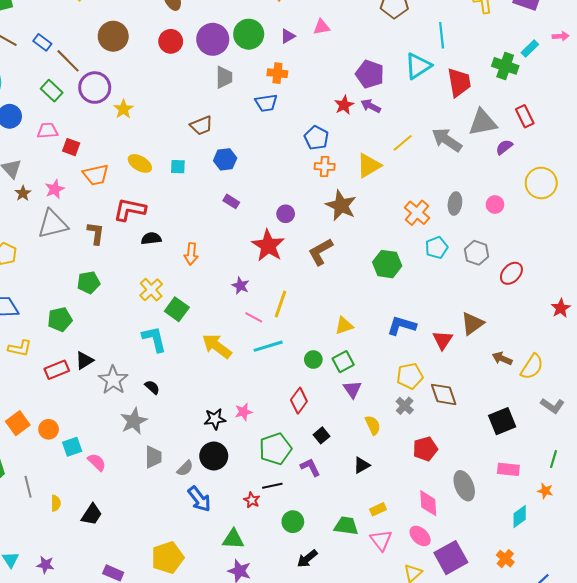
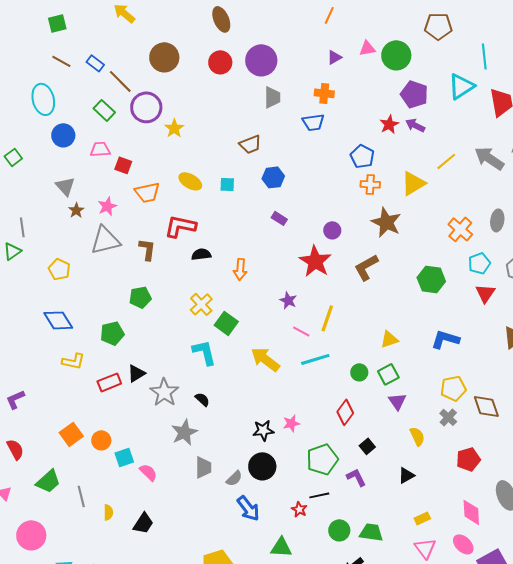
green circle: (249, 34) -> (396, 55), moved
red triangle: (443, 340) -> (485, 293), moved
green trapezoid: (346, 526) -> (371, 532), moved

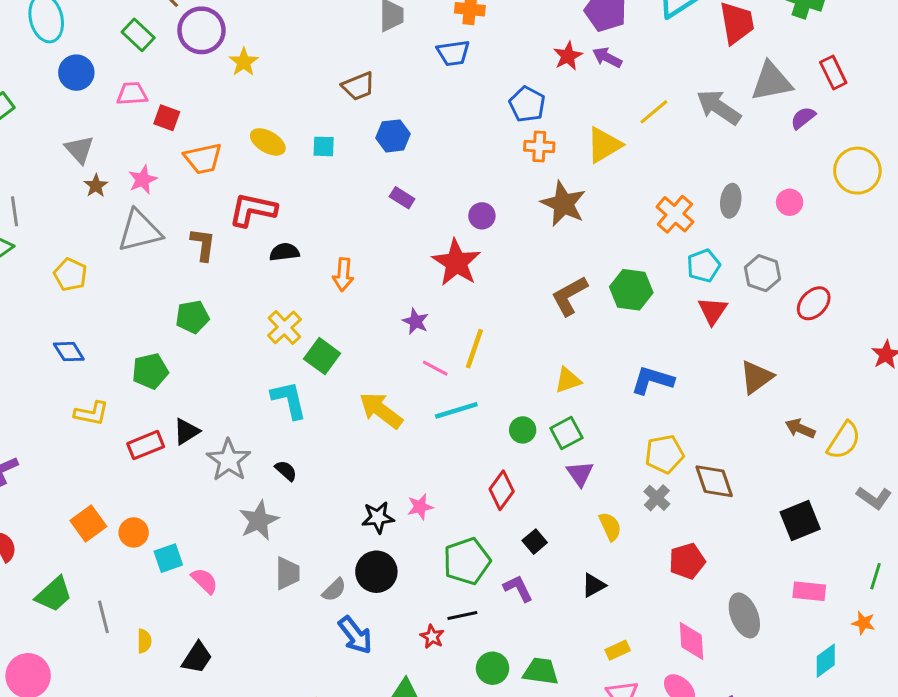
brown L-shape: (366, 267) -> (569, 296), moved
blue diamond: (58, 320) -> (69, 352), size x0.7

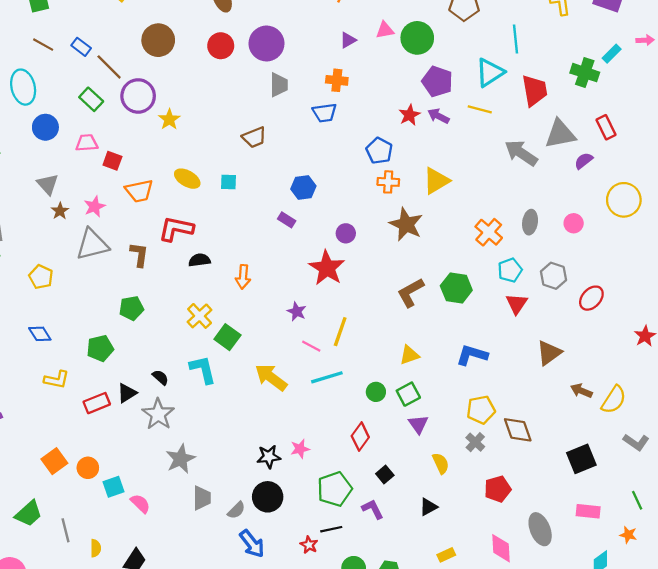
yellow line: (654, 112) -> (480, 109), moved, turned 55
blue hexagon: (393, 136) -> (303, 188), moved
black semicircle: (286, 471) -> (160, 377), moved
green line: (876, 576) -> (637, 500), turned -42

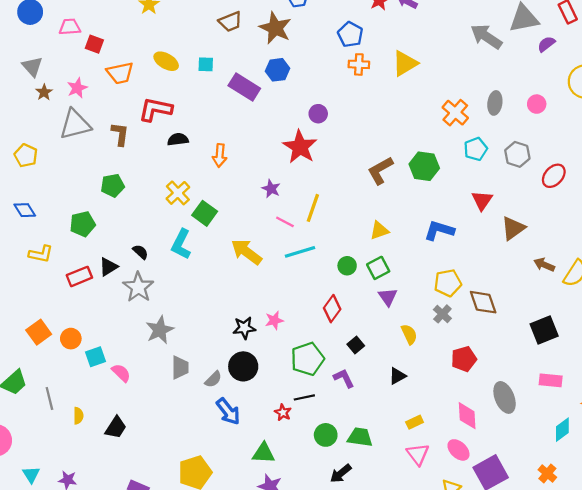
purple rectangle: (287, 220) -> (244, 87), moved, size x1.8
brown star: (406, 224) -> (275, 28), moved
red triangle: (517, 304) -> (482, 200), moved
cyan L-shape: (203, 370) -> (181, 244), turned -140

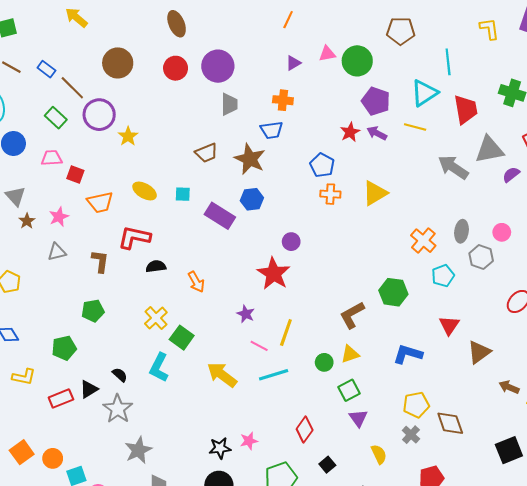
gray triangle: (75, 124) -> (57, 252), size x0.6
gray hexagon: (517, 154) -> (481, 257), moved
orange arrow: (220, 155) -> (196, 282), turned -35
brown L-shape: (380, 170) -> (352, 315), moved
green circle: (347, 266) -> (324, 362), moved

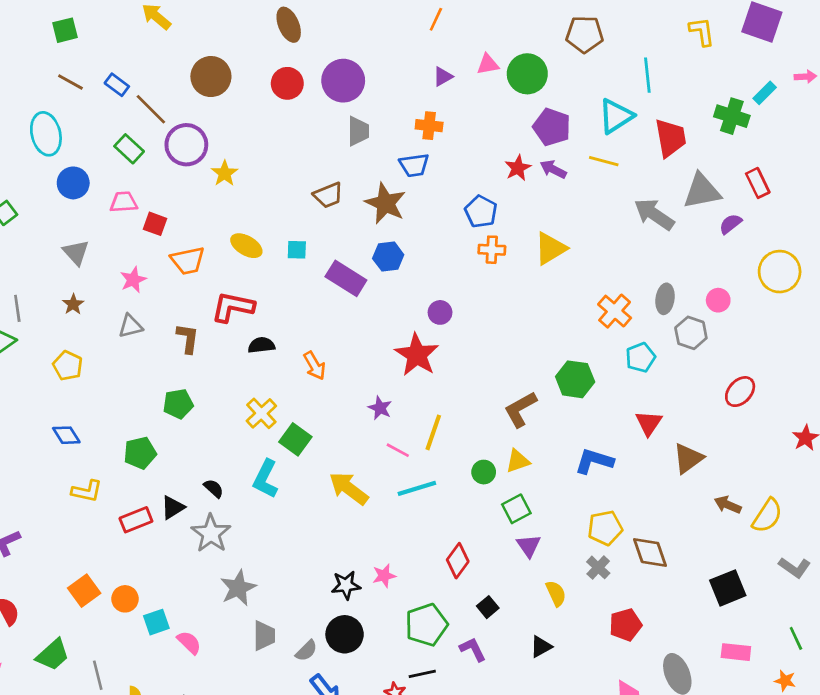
brown star: (27, 221) -> (73, 304), moved

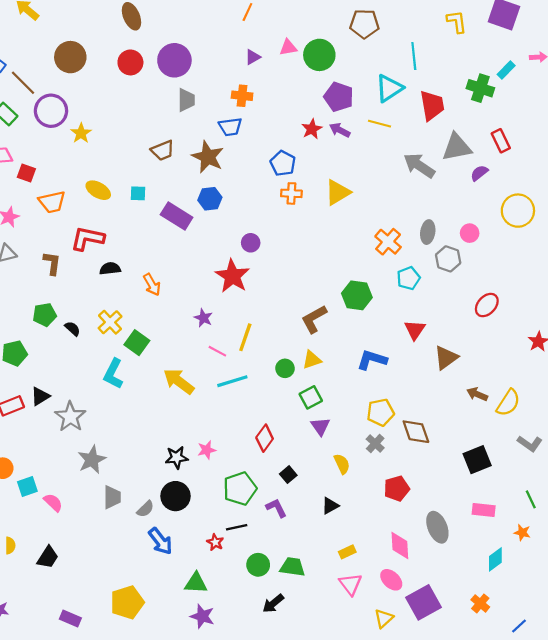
black semicircle: (214, 488) -> (72, 329), moved

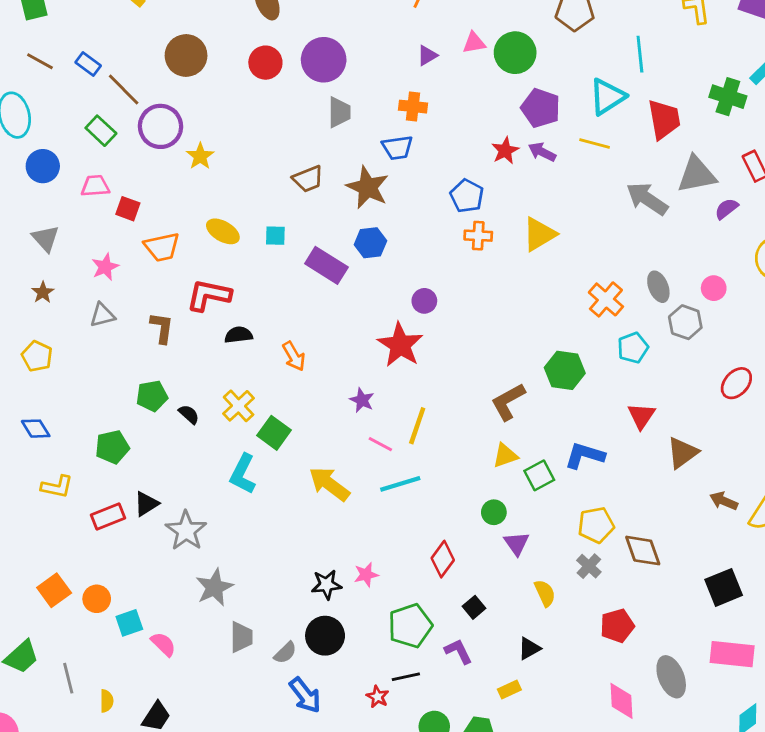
gray ellipse: (428, 232) -> (658, 287), turned -30
green circle: (285, 368) -> (494, 512), moved
green square: (311, 397) -> (539, 475), moved
pink rectangle: (484, 510) -> (732, 654), size x1.4
yellow rectangle: (347, 552) -> (509, 690), moved

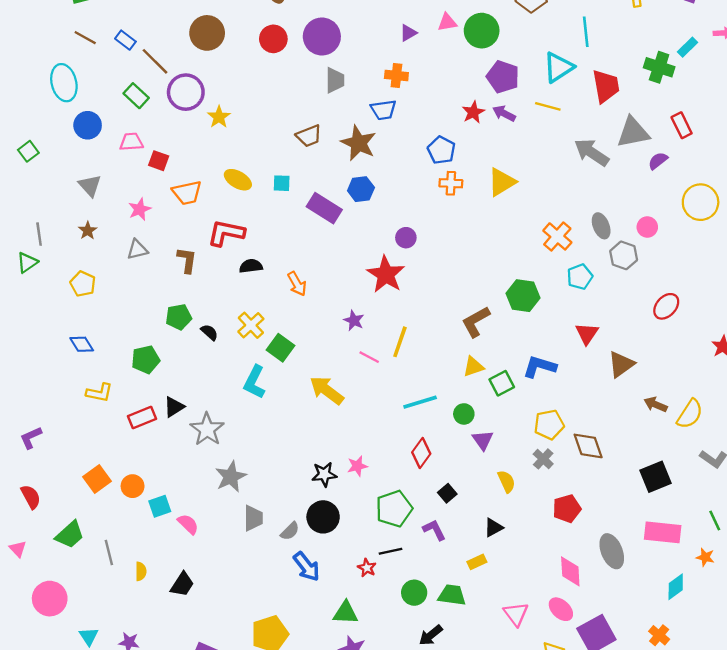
cyan line: (400, 484) -> (420, 402), moved

